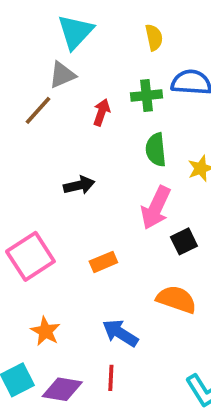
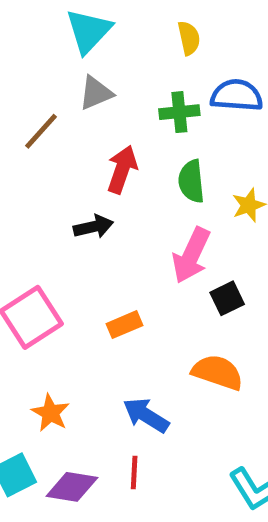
gray triangle: (62, 75) -> (96, 93), moved
red arrow: (102, 112) -> (122, 169), moved, size x1.4

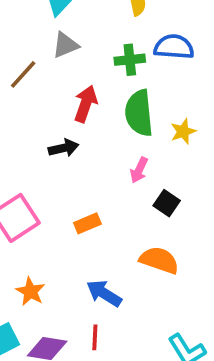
green semicircle: (191, 181) -> (139, 113), size x1.4
pink arrow: (191, 255) -> (139, 170), size x0.6
black square: (227, 298) -> (167, 203), turned -30

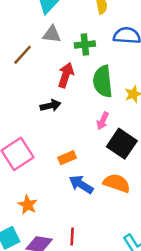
gray triangle: (65, 45) -> (52, 34), turned 30
green cross: (130, 60) -> (85, 45), moved
black square: (167, 203) -> (122, 144), size x1.6
blue arrow: (104, 293) -> (81, 184), moved

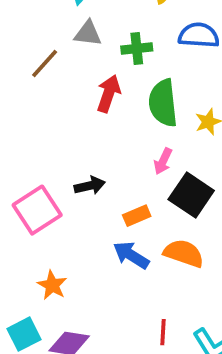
black arrow: (51, 106) -> (90, 186), moved
orange rectangle: (67, 158) -> (137, 216), moved
red line: (72, 237) -> (163, 332), moved

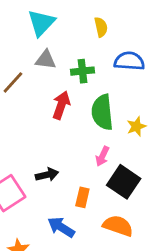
orange rectangle: (137, 216) -> (82, 197), turned -54
blue arrow: (131, 255) -> (61, 227), moved

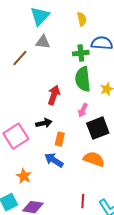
green cross: (82, 71) -> (81, 53), moved
red arrow: (61, 105) -> (54, 95), moved
black square: (124, 182) -> (98, 128), turned 35
orange rectangle: (82, 197) -> (60, 139), moved

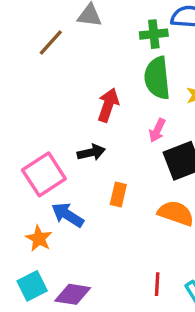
orange rectangle: (60, 139) -> (118, 195), moved
blue arrow: (54, 160) -> (68, 215), moved
orange star: (24, 176) -> (39, 239), moved

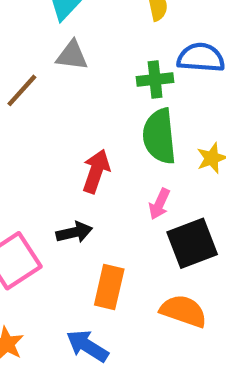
orange rectangle: (118, 195) -> (109, 287), size x1.4
blue arrow: (68, 215) -> (87, 346), moved

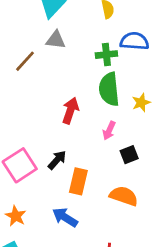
black arrow: (74, 232) -> (57, 160), moved, turned -35
black square: (192, 243) -> (129, 155), size x0.6

